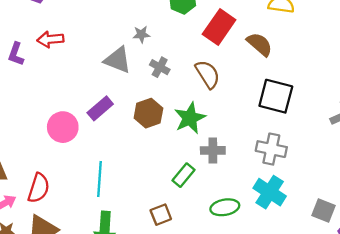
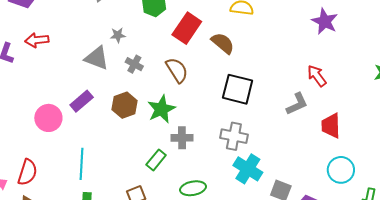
cyan cross: (270, 192) -> (248, 169), moved

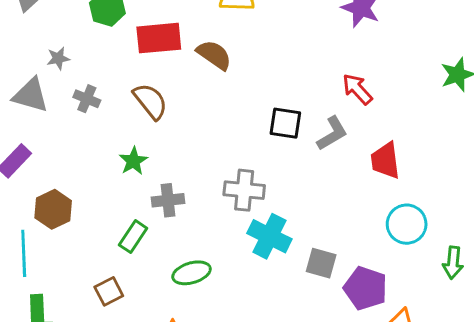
red rectangle: (187, 28) -> (159, 38), turned 56
black square: (238, 89) -> (285, 123), moved, size x0.7
brown hexagon: (125, 105) -> (53, 209), moved
green star: (161, 109) -> (133, 161), size x0.7

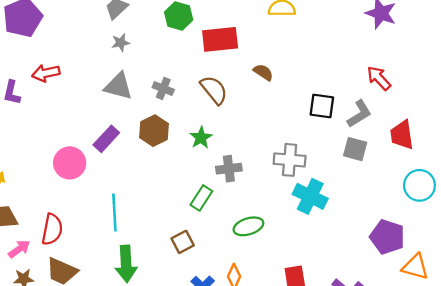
brown semicircle: (214, 55) -> (263, 72), moved, size x0.7
gray star: (58, 58) -> (121, 43), moved
brown hexagon: (53, 209) -> (154, 131), moved
gray square: (321, 263) -> (355, 149), moved

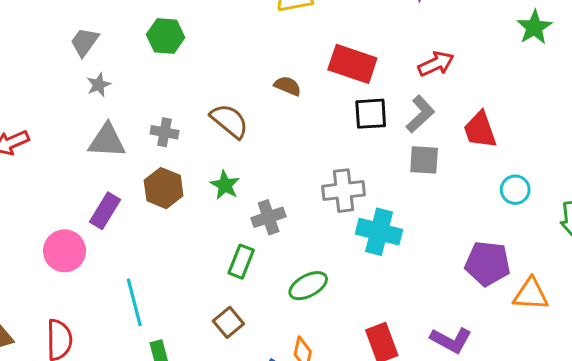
red rectangle: (220, 39) -> (352, 64), moved, turned 36
red arrow: (379, 78) -> (436, 64), turned 120
cyan circle: (419, 185) -> (515, 190), size x0.7

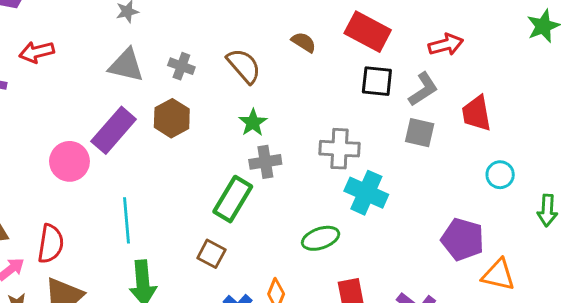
green star: (225, 185) -> (253, 123), moved
purple rectangle: (105, 211) -> (114, 130), size x1.4
green rectangle: (241, 262) -> (233, 199), size x1.4
green ellipse: (308, 286) -> (321, 238), moved
brown square: (228, 322) -> (211, 254), turned -32

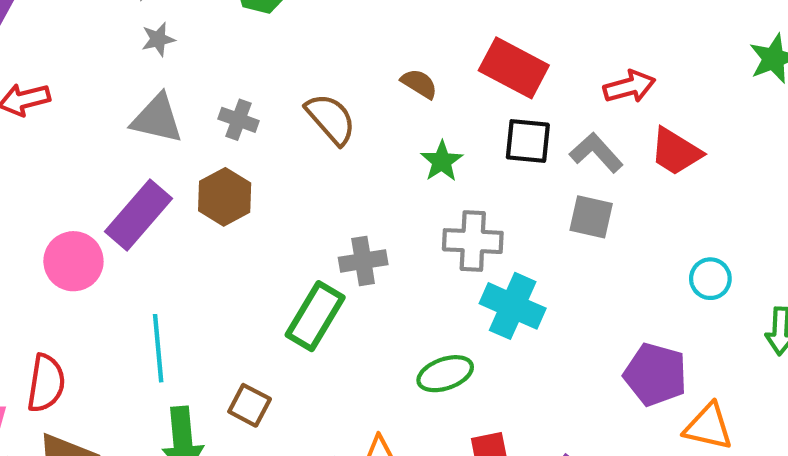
gray L-shape: (423, 89) -> (596, 153), turned -99
red trapezoid: (476, 113) -> (676, 152), moved, turned -48
green star: (253, 123) -> (442, 161), moved
brown square: (211, 254) -> (250, 405), moved

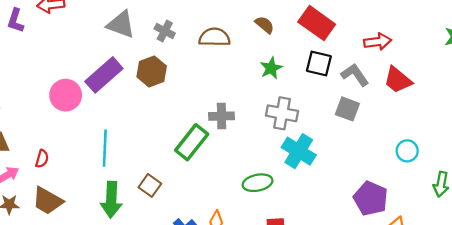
brown semicircle: (331, 119) -> (214, 37), turned -56
red semicircle: (46, 383) -> (42, 159), size x0.6

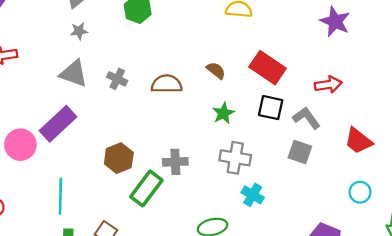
brown hexagon: (152, 71) -> (119, 158), moved
red trapezoid: (398, 80) -> (358, 141), moved
cyan cross: (299, 151) -> (253, 195), size x0.7

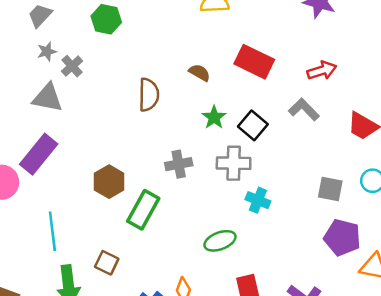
gray cross: (117, 79) -> (72, 66), moved, turned 30
brown semicircle: (167, 84) -> (149, 95), turned 100
black square: (271, 108) -> (253, 125), moved, turned 36
gray square: (300, 152) -> (330, 189), moved
gray cross: (175, 162) -> (179, 164), moved

